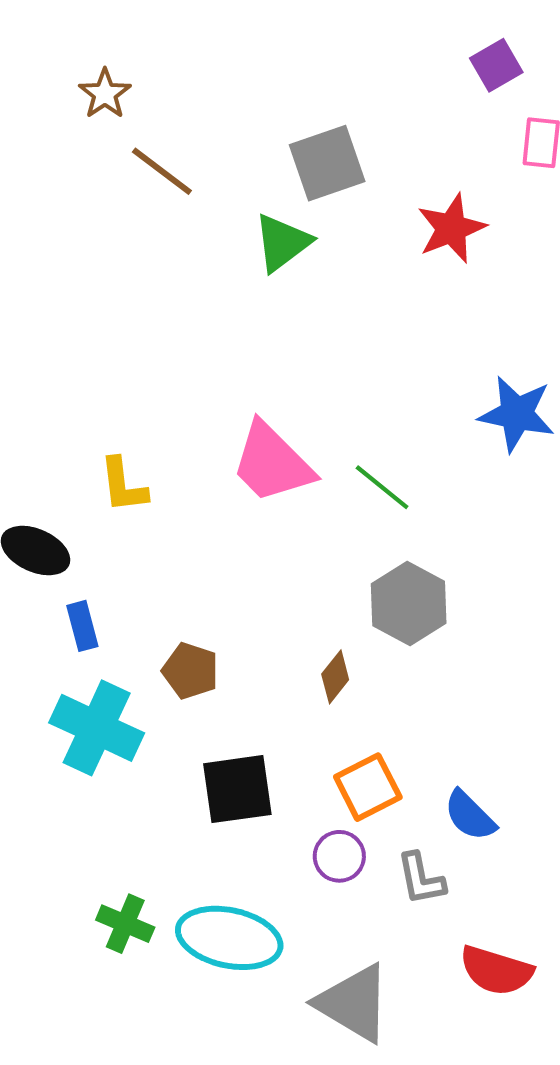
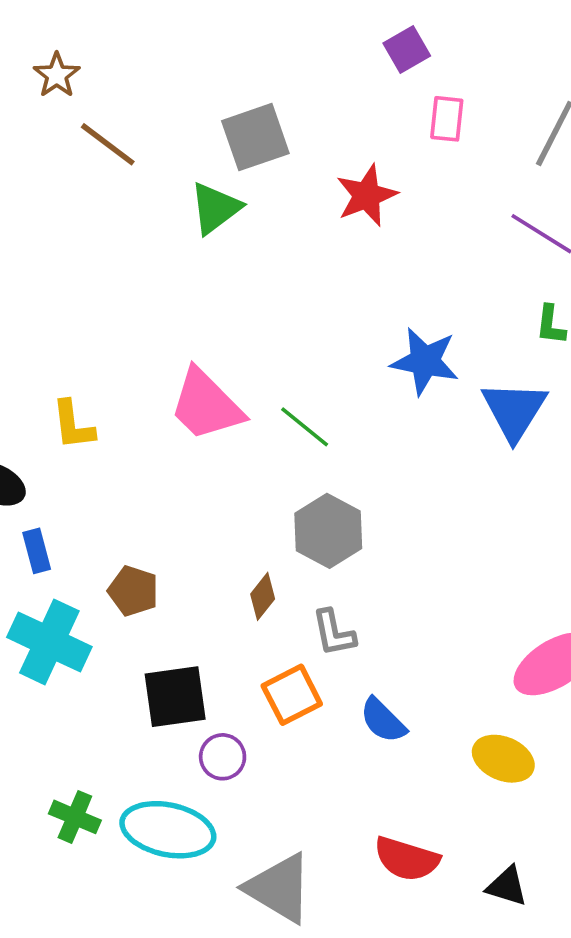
purple circle: (339, 856) -> (223, 757), moved
gray L-shape: (421, 879) -> (334, 633), moved

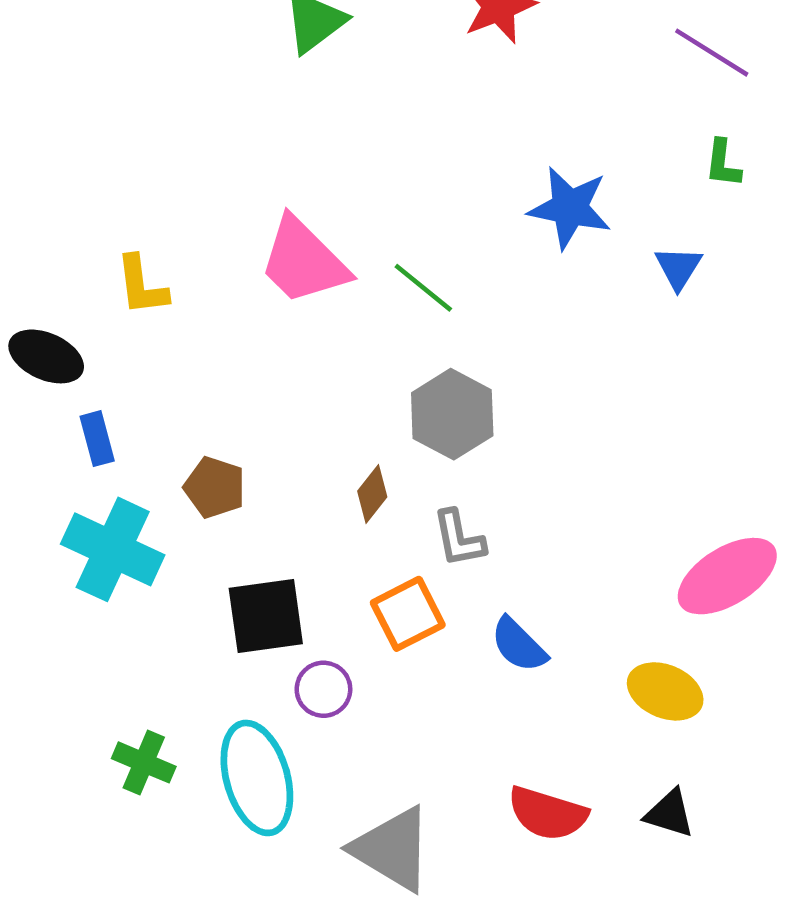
blue triangle: (514, 410) -> (678, 268), size x0.6
cyan ellipse: (168, 830) -> (257, 778), turned 62
black triangle: (507, 886) -> (670, 813), moved

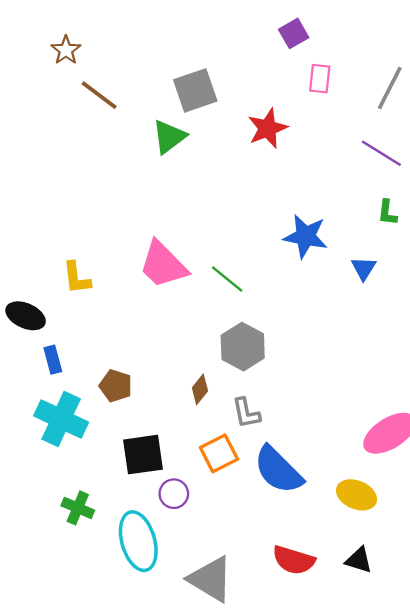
blue semicircle: (519, 645) -> (278, 470), size x1.6
green cross: (144, 762) -> (78, 508), moved

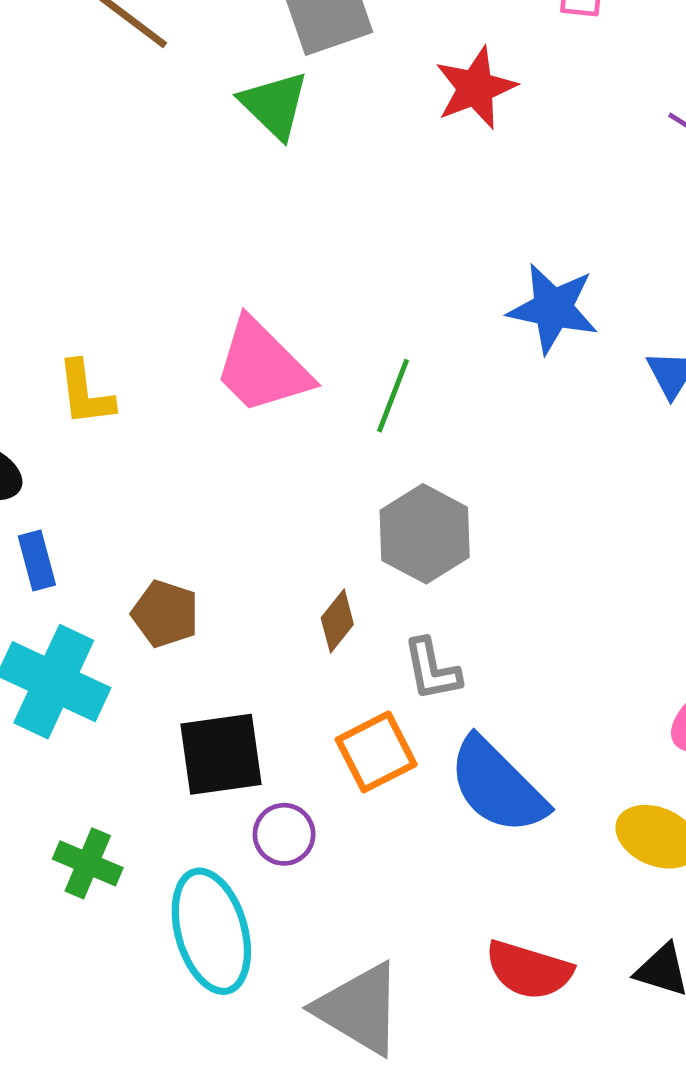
green triangle: (169, 137) -> (274, 105), turned -39
green line: (227, 279) -> (393, 396), turned 72

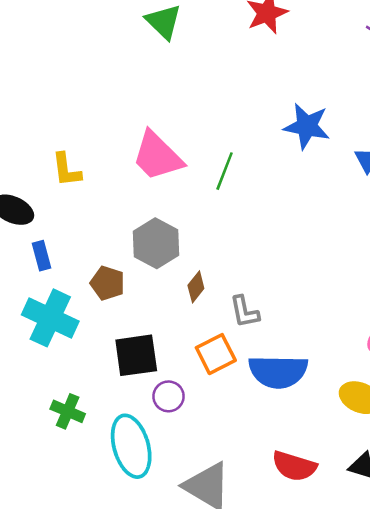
gray hexagon: (425, 534) -> (156, 243), moved
blue semicircle: (497, 786) -> (278, 371), turned -44

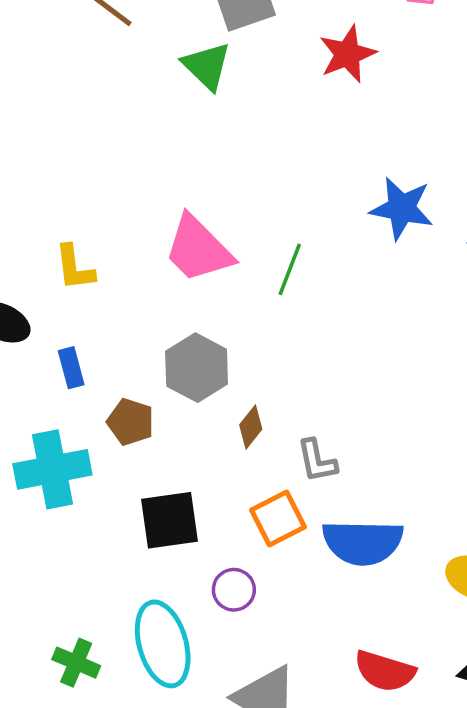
blue rectangle: (42, 256) -> (71, 368), moved
cyan cross: (50, 318) -> (52, 469), turned -36
purple circle: (169, 396) -> (234, 590), moved
green cross: (68, 411) -> (76, 663), moved

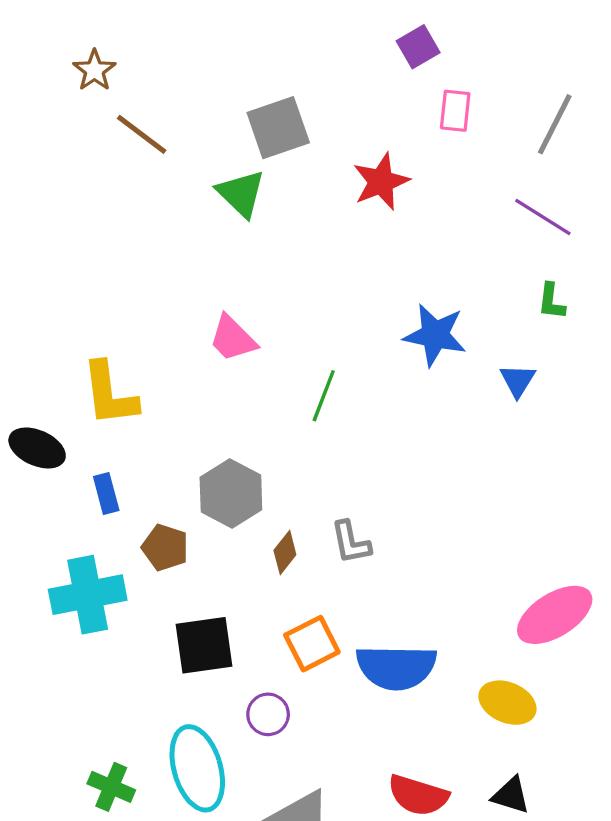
pink trapezoid: (198, 249) -> (233, 338), moved, size x0.7
yellow L-shape: (75, 268) -> (110, 394), size x1.4
gray L-shape: (317, 461) -> (351, 542), moved

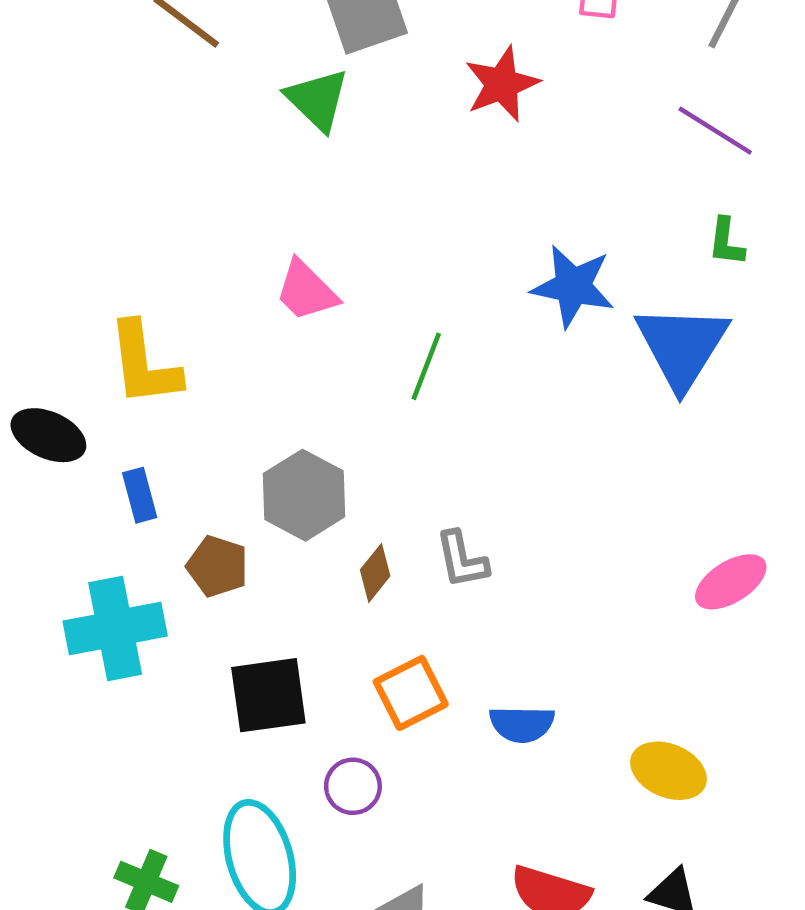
blue triangle: (518, 381) -> (682, 346), size x2.0
pink ellipse: (555, 615) -> (731, 582), moved, size x0.7
blue semicircle: (396, 667) -> (522, 724), size x0.6

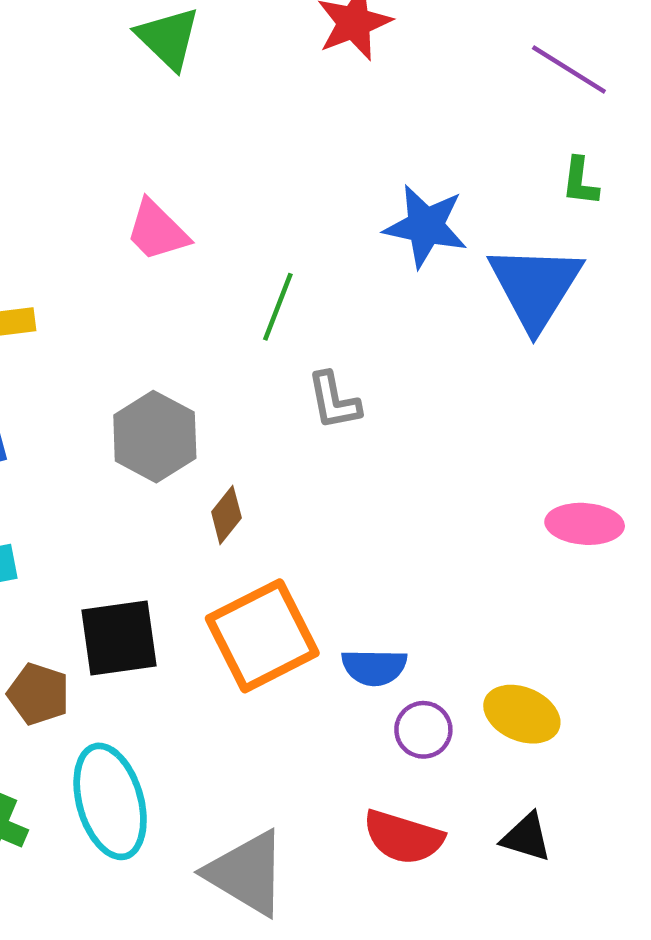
gray L-shape: (462, 560) -> (334, 401), moved
brown pentagon: (217, 566) -> (38, 694), moved
pink ellipse: (731, 582) -> (585, 524), turned 36
orange square: (411, 693) -> (262, 636), size x1.5
purple circle: (353, 786) -> (423, 730), moved

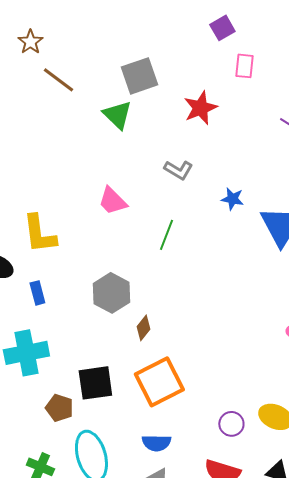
blue star: (426, 226) -> (232, 199), size x0.6
gray L-shape: (334, 401) -> (178, 170), moved, turned -48
blue semicircle: (374, 667) -> (156, 443), moved

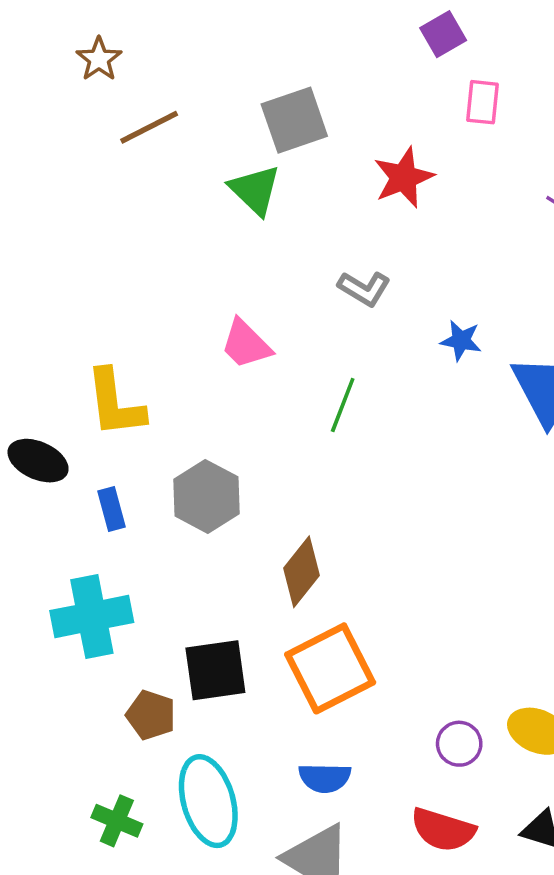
brown line: (58, 80) -> (149, 127), turned -64
gray hexagon: (111, 293) -> (206, 496), moved
brown diamond: (143, 328) -> (301, 572), size x1.5

